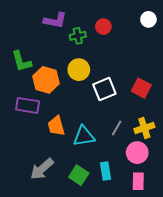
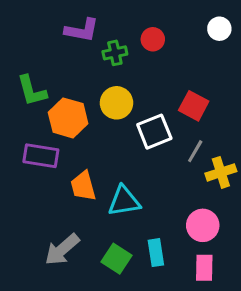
red square: (141, 88) -> (194, 106), moved
gray line: (117, 128) -> (195, 151), moved
yellow cross: (144, 128) -> (221, 172), moved

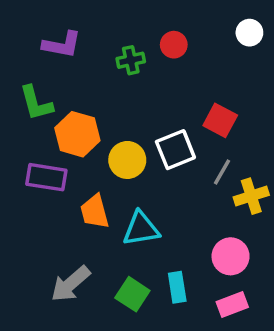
purple L-shape: (82, 30) -> (62, 45), moved
yellow circle: (116, 103) -> (127, 160), moved
pink rectangle: (204, 268) -> (232, 305), turned 68

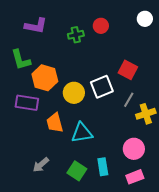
gray arrow: (70, 284) -> (41, 165), size x0.7

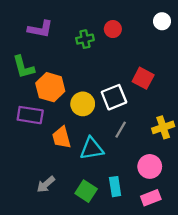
gray line: (129, 100) -> (121, 130), moved

